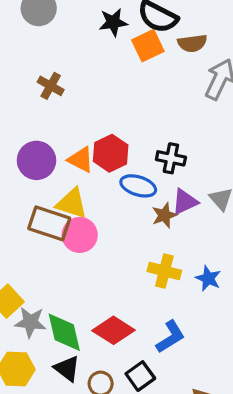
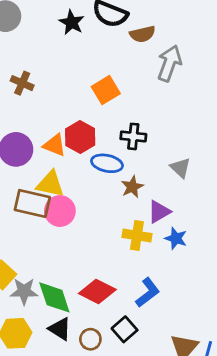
black star: (113, 22) -> (72, 22), turned -30
orange square: (148, 46) -> (106, 90), moved
purple triangle: (185, 202) -> (159, 212), moved

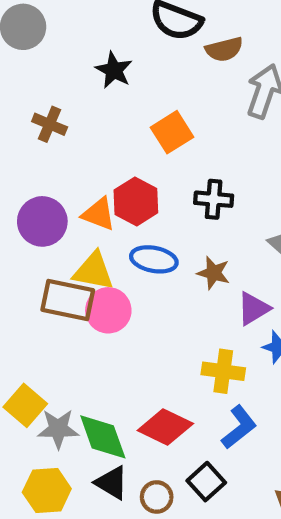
black star: (72, 22) -> (114, 70), moved
blue ellipse: (107, 163) -> (154, 259), moved
brown star: (132, 187) -> (214, 273), turned -30
yellow cross: (137, 235) -> (223, 371), moved

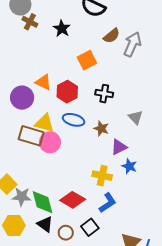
brown semicircle: (224, 49) -> (112, 36), moved, turned -30
brown cross: (50, 124) -> (30, 22), moved
orange triangle: (99, 214) -> (43, 82), moved

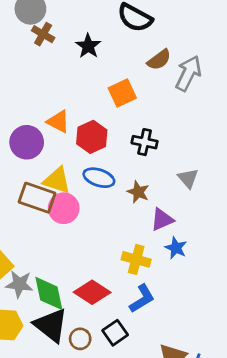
black triangle: (45, 224) -> (51, 325), size x1.5

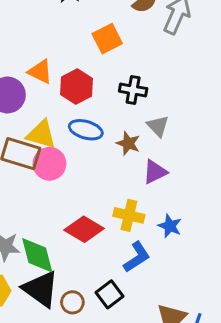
gray triangle: (188, 178) -> (158, 126), moved
blue star: (176, 248) -> (170, 226), moved
red diamond: (92, 292) -> (84, 229), moved

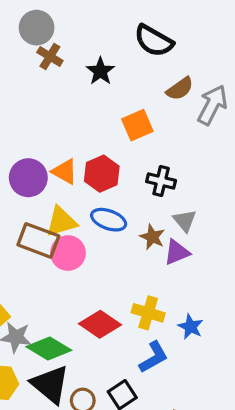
orange triangle: (40, 72) -> (65, 172), moved
yellow triangle: (41, 134) -> (61, 222), turned -36
purple triangle: (155, 172) -> (177, 252), moved
green diamond: (37, 255) -> (49, 349), turned -48

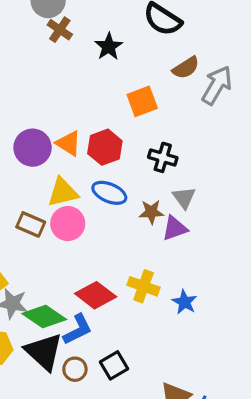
brown star: (152, 237) -> (151, 212), turned -30
brown rectangle: (38, 240) -> (31, 224), moved, size x0.7
blue L-shape: (154, 357) -> (78, 329), moved

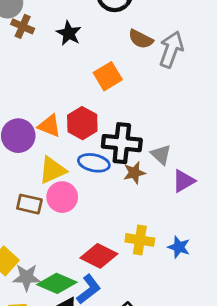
brown semicircle: (186, 68) -> (141, 39), turned 70
black cross: (163, 157) -> (122, 143), moved, size x1.5
purple triangle: (175, 228) -> (183, 181), moved

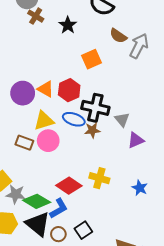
brown star: (134, 173) -> (92, 130), moved
blue star: (179, 247) -> (140, 188), moved

